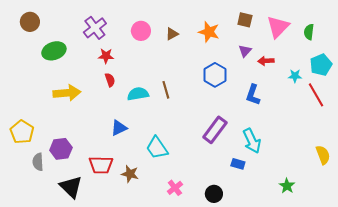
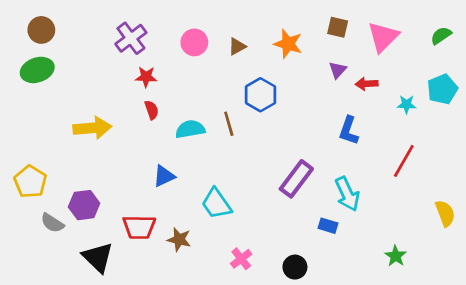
green semicircle: (309, 32) -> (441, 36), moved, turned 49
green ellipse: (54, 51) -> (37, 70), moved
blue hexagon: (215, 75) -> (260, 95), moved
red line: (316, 95) -> (404, 161), moved, turned 60
gray semicircle: (38, 162) -> (52, 223), turned -54

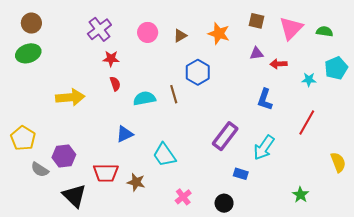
green semicircle: (441, 36) -> (325, 31), moved, turned 42
purple triangle: (338, 70) -> (256, 53), turned 40
cyan arrow: (347, 194) -> (264, 148), turned 60
blue rectangle: (328, 226) -> (241, 174), moved

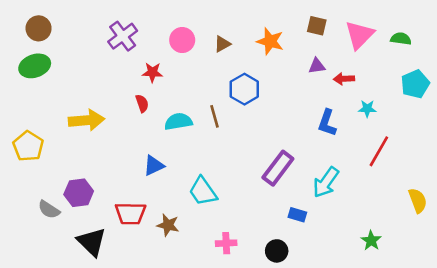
red star: (111, 59) -> (152, 72), moved
cyan star: (309, 80) -> (367, 109), moved
yellow pentagon: (23, 138) -> (28, 146), moved
pink cross: (183, 197) -> (226, 243), turned 35

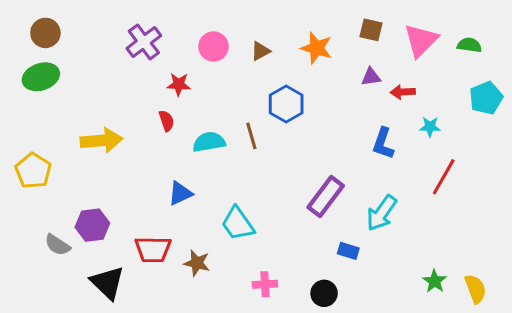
yellow semicircle: (418, 200) -> (475, 289), moved

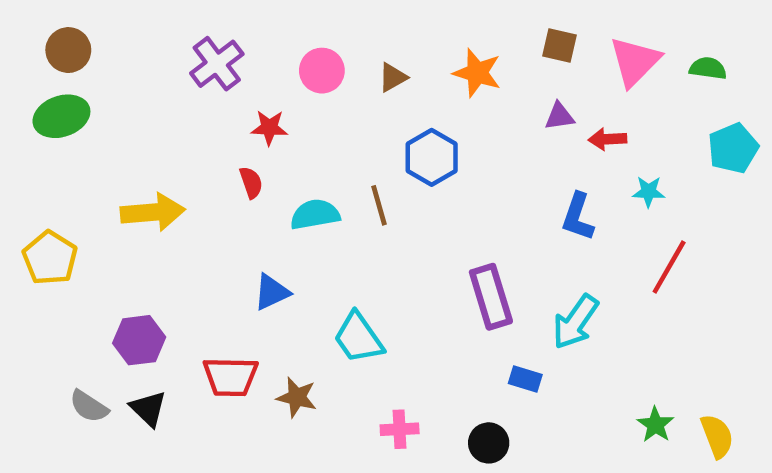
purple rectangle: (326, 196) -> (491, 297), turned -54
gray semicircle: (58, 245) -> (89, 406), moved
black triangle: (108, 283) -> (148, 409), moved, size x0.7

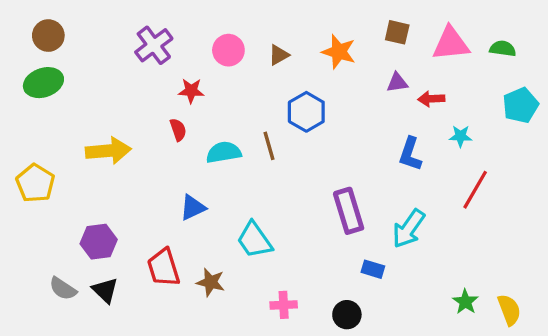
pink triangle: (635, 61) -> (451, 44), turned 39
red trapezoid: (230, 377) -> (164, 268), turned 72

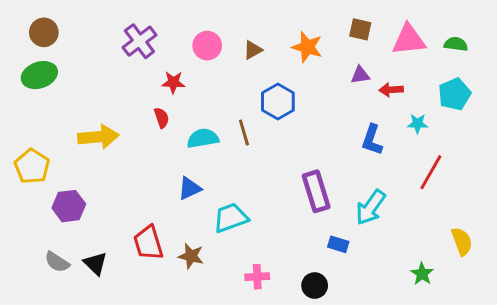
cyan pentagon: (521, 105) -> (454, 94), moved
blue triangle: (193, 208) -> (190, 188), moved
cyan trapezoid: (254, 240) -> (231, 218), turned 105
purple hexagon: (99, 242) -> (69, 206), moved
yellow semicircle: (509, 310) -> (462, 241), moved

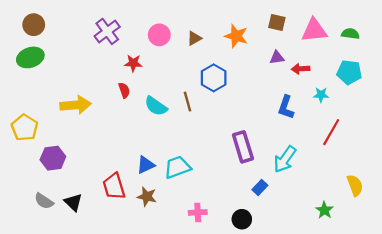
cyan pentagon: (454, 94) -> (349, 72), turned 30
cyan semicircle: (203, 138) -> (156, 106), turned -135
blue triangle: (190, 188) -> (146, 165), moved
blue rectangle: (338, 244) -> (260, 188), turned -63

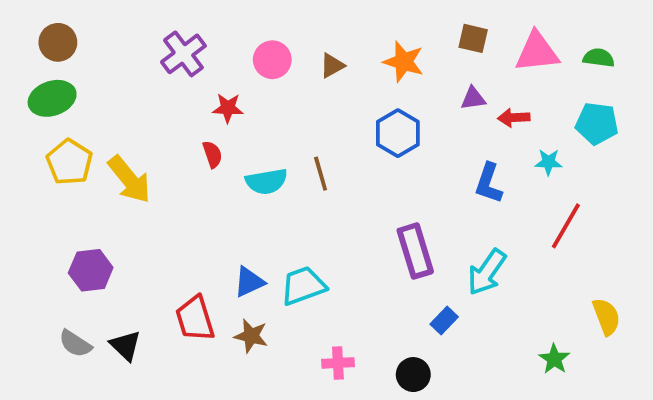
blue hexagon: (214, 78) -> (398, 133), moved
yellow arrow: (76, 105) -> (129, 179), turned 56
cyan semicircle: (156, 106) -> (266, 181), turned -45
yellow pentagon: (25, 128) -> (69, 162), moved

